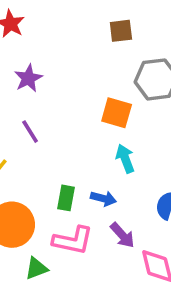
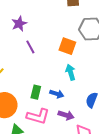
purple line: (30, 132) -> (30, 47), moved
purple arrow: (122, 235) -> (66, 115), turned -35

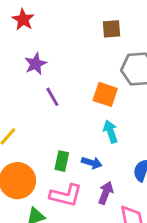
purple arrow: (66, 115) -> (106, 193), turned -84

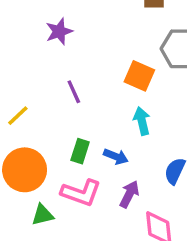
purple line: (52, 97) -> (74, 92), moved

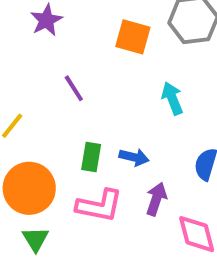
orange square: (139, 76) -> (133, 37), moved
cyan arrow: (142, 121) -> (172, 98), moved
green triangle: (43, 215) -> (36, 239), moved, turned -40

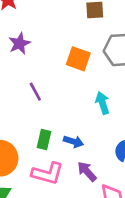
purple arrow: (156, 199) -> (87, 171), turned -65

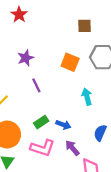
purple star: (19, 43) -> (26, 58), moved
green rectangle: (44, 140) -> (41, 122), turned 40

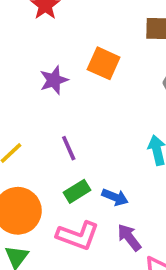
orange square: (70, 62) -> (104, 63), moved
purple line: (36, 85) -> (69, 148), moved

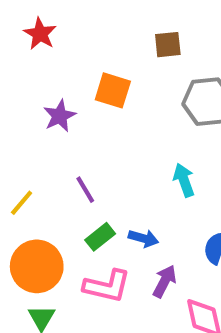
purple arrow: (129, 237) -> (165, 281), turned 72

